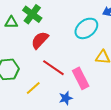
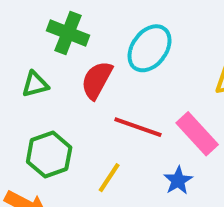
green triangle: (11, 22) -> (35, 84), moved
cyan ellipse: (86, 28) -> (149, 48), moved

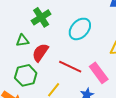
green cross: (68, 33) -> (41, 17), turned 30
red semicircle: (97, 80) -> (40, 52), moved

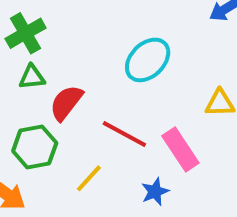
green cross: (41, 17) -> (26, 33), moved

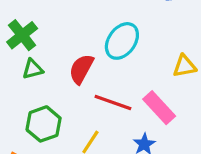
red semicircle: (66, 103) -> (81, 69), moved

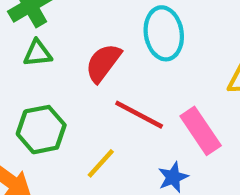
cyan ellipse: (122, 41) -> (164, 33), turned -54

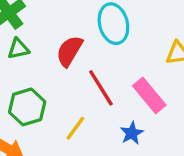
red line: (139, 115) -> (101, 88), turned 36

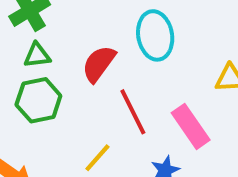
green hexagon: (27, 107) -> (38, 100), moved

